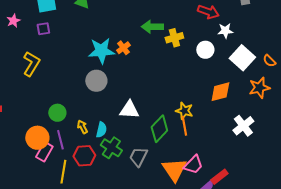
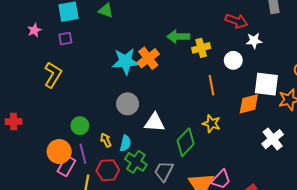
orange cross: (123, 48) -> (148, 58), size x1.5
white square: (242, 58) -> (266, 84), moved, turned -35
gray circle: (96, 81) -> (128, 104), moved
orange line: (184, 126) -> (211, 85), moved

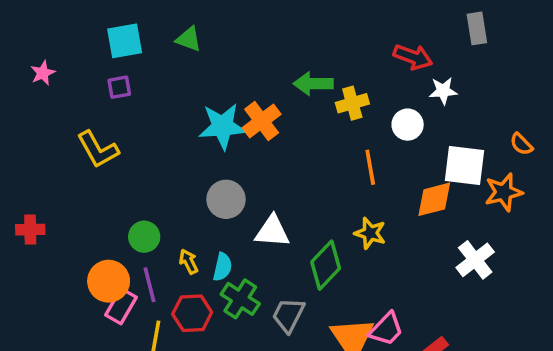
pink star: (34, 30) -> (43, 73), moved
yellow L-shape: (53, 75) -> (98, 149), turned 120

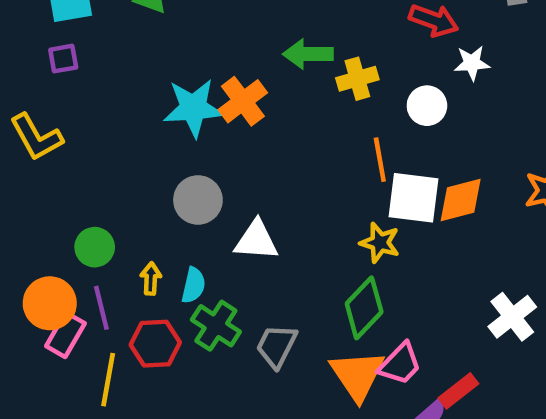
white square: (464, 165) -> (413, 198), moved
white cross: (475, 260) -> (512, 317), moved
yellow arrow: (189, 262) -> (151, 279), turned 30
green diamond: (326, 265) -> (364, 308), moved

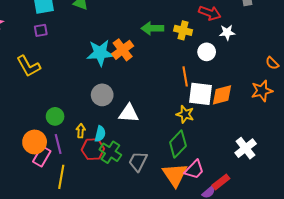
yellow cross: (357, 79) -> (183, 30), moved, turned 30
red hexagon: (155, 344) -> (93, 149), moved

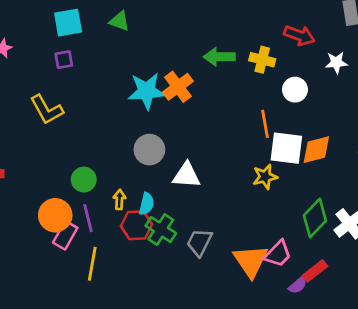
white star: (227, 32) -> (336, 63), moved
yellow star: (185, 114) -> (265, 177), turned -30
green diamond: (178, 144) -> (315, 218), moved

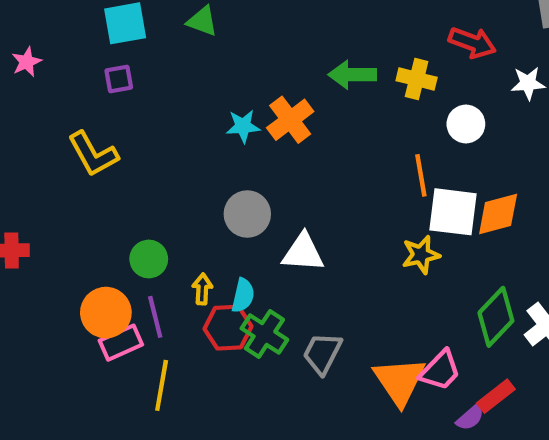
cyan star: (147, 91) -> (243, 126), size x0.6
pink rectangle: (65, 235) -> (121, 343), turned 36

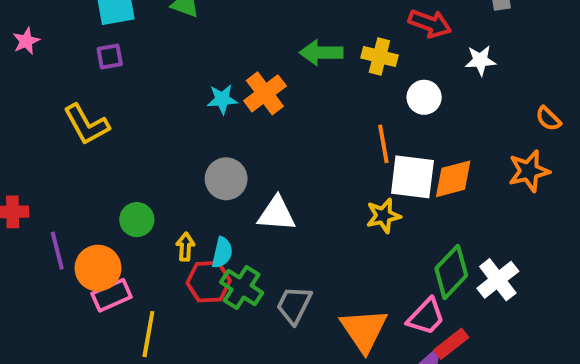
purple line: (155, 317) -> (57, 251), moved
pink trapezoid: (440, 370) -> (426, 317), moved

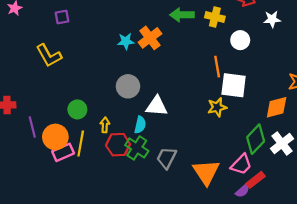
orange diamond: (453, 179) -> (277, 107), moved
cyan semicircle: (222, 253) -> (140, 125), moved
yellow line: (148, 334) -> (81, 144), moved

